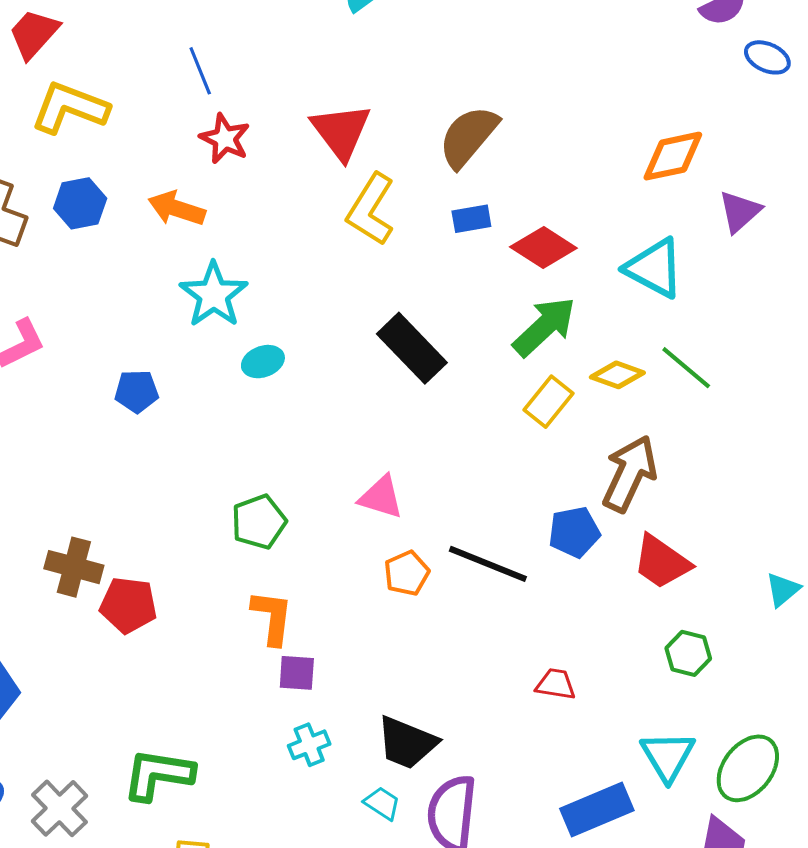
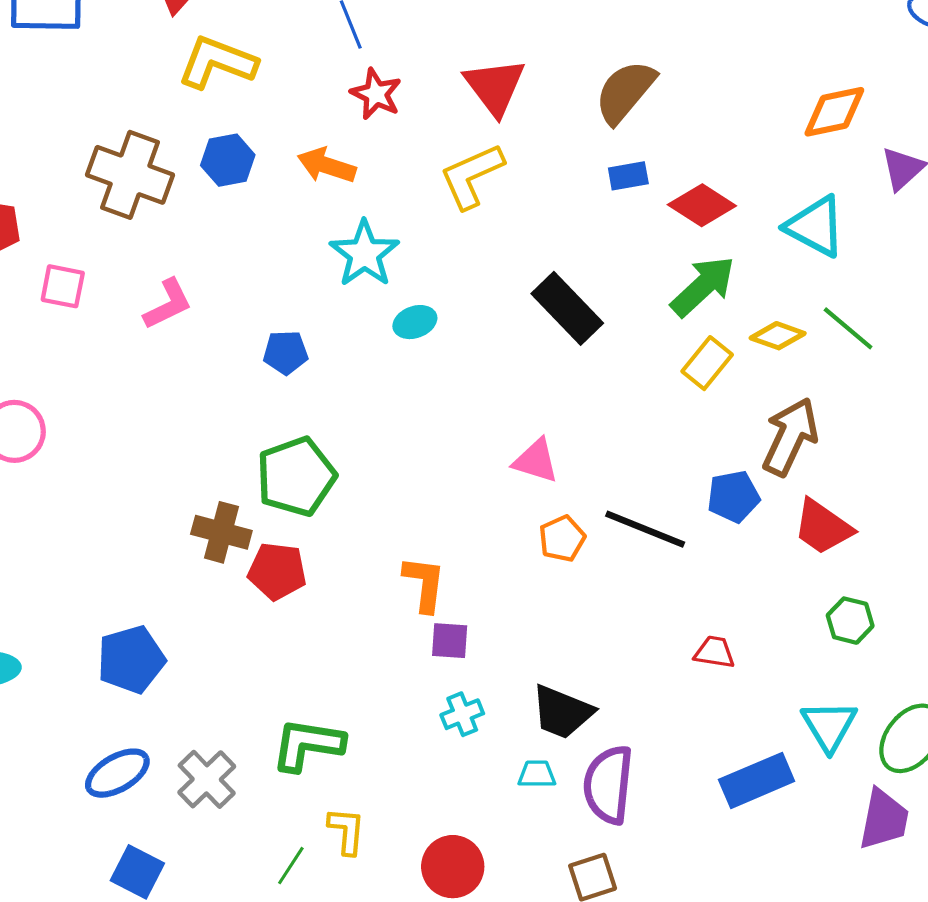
yellow L-shape: (371, 209) -> (472, 176), moved, turned 34
green pentagon: (259, 522) -> (296, 477), moved, size x1.4
cyan trapezoid: (382, 803) -> (537, 774), turned -33

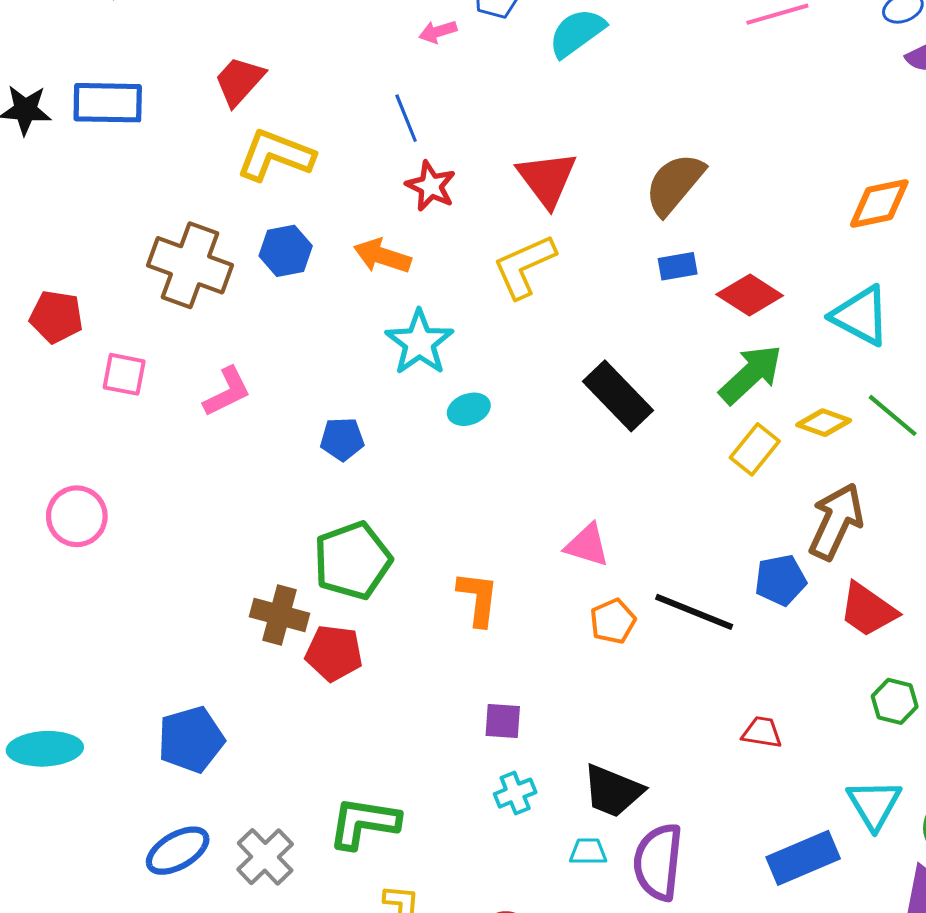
orange L-shape: (424, 584) -> (478, 599), moved

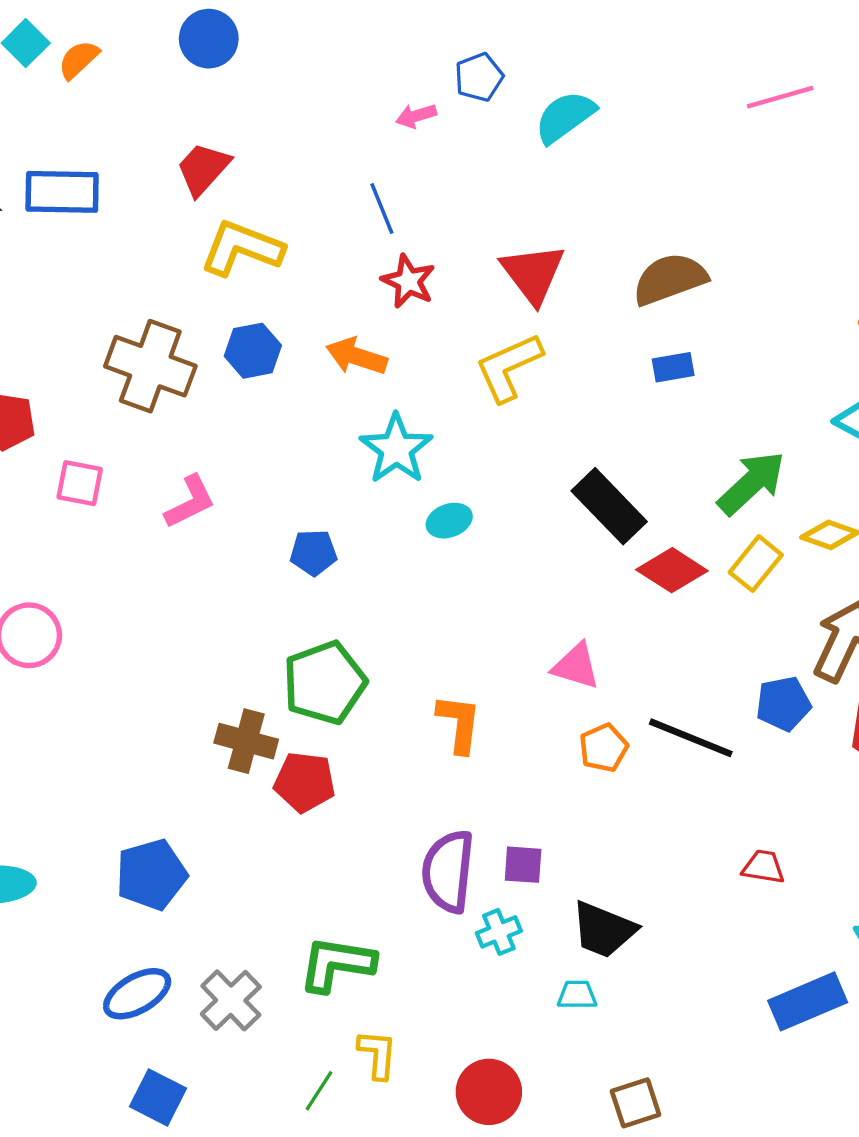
brown semicircle: (675, 184) -> (670, 279), turned 30
red diamond: (750, 295) -> (672, 570), moved
purple square: (503, 721) -> (523, 865), moved
purple semicircle: (658, 862) -> (448, 871), moved

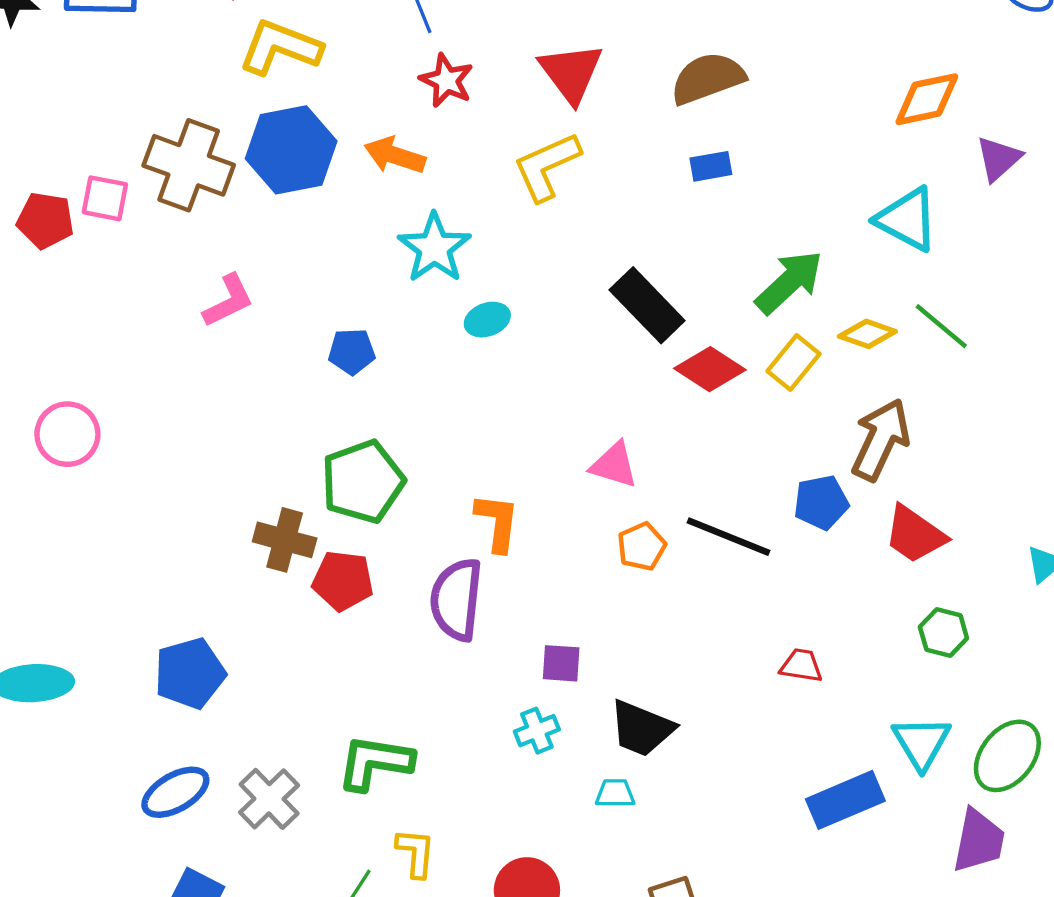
blue hexagon: (253, 351) -> (291, 150), size x1.6
pink square: (80, 483) -> (105, 198), moved
purple semicircle: (448, 871) -> (456, 599), moved

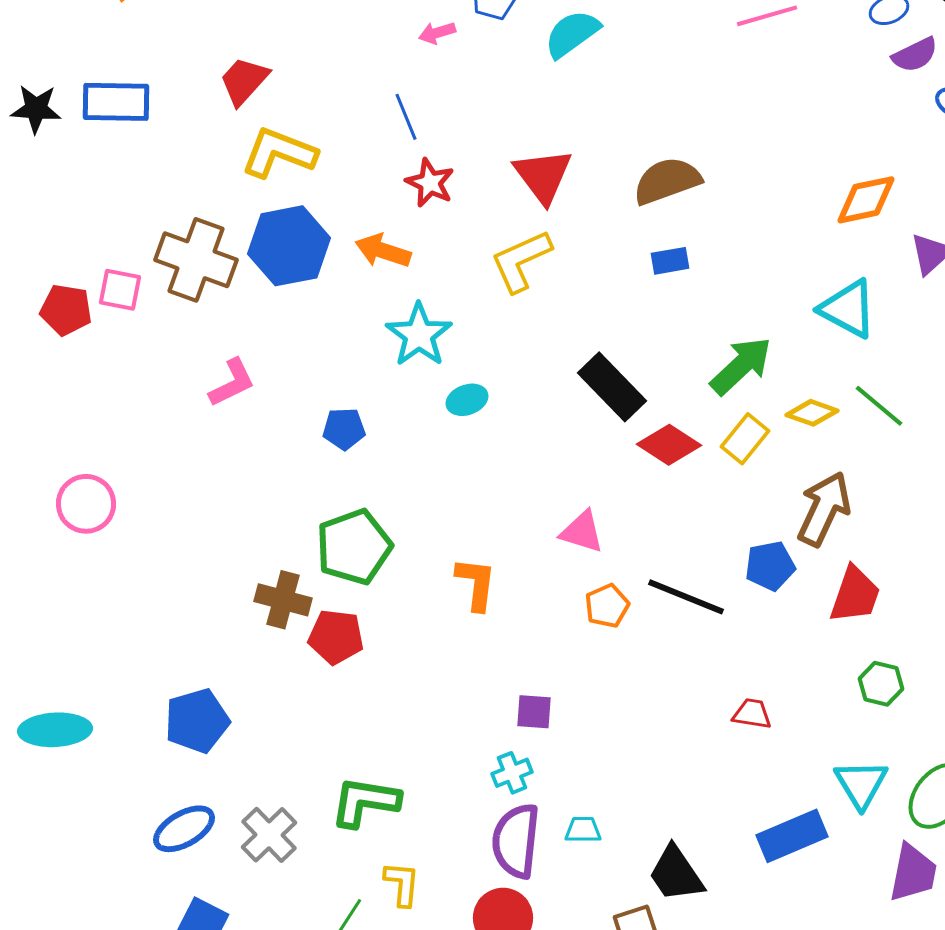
red trapezoid: (915, 534) -> (855, 595), turned -106
purple semicircle: (456, 599) -> (516, 841), moved
black trapezoid: (642, 728) -> (676, 874), moved, turned 34

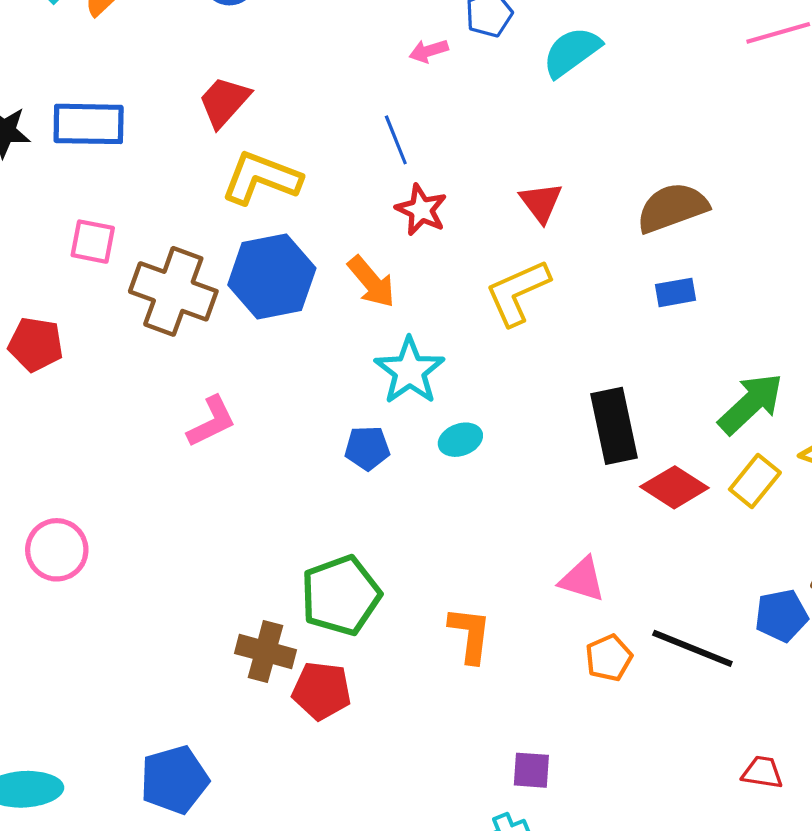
red triangle: (543, 176) -> (541, 202), size x0.7
orange arrow: (383, 251) -> (371, 282), turned -148
pink square: (120, 290) -> (93, 242), moved
black rectangle: (612, 387) -> (614, 426), turned 32
blue pentagon: (344, 429) -> (367, 448), moved

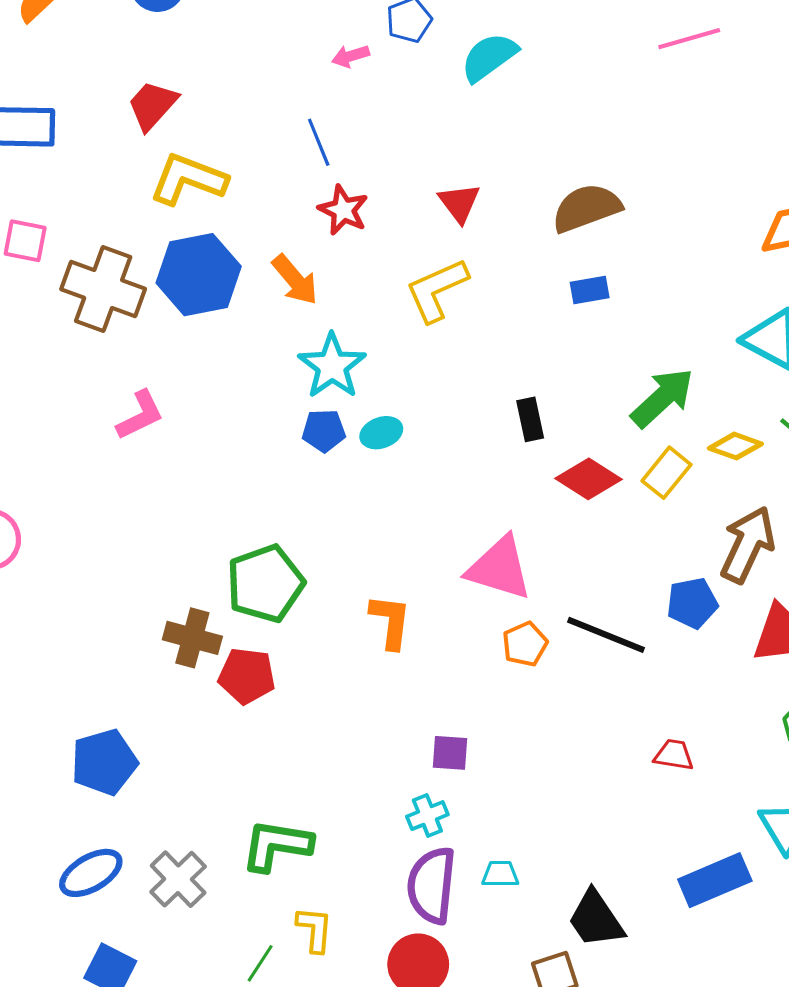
black rectangle: (614, 426) -> (530, 419), size x0.6
blue pentagon: (367, 448) -> (324, 431), moved
pink triangle: (582, 580) -> (499, 568), size x1.5

